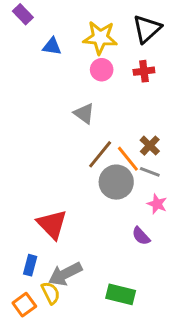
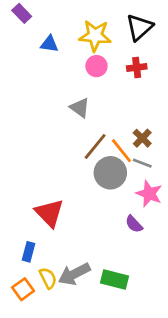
pink star: (157, 204) -> (149, 194), size x1.4
gray arrow: (65, 274) -> (74, 274), moved

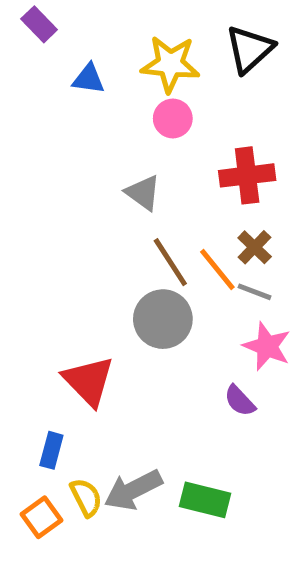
red cross: (137, 67) -> (247, 175), moved, size x1.5
brown line: (95, 146) -> (170, 262), turned -72
gray circle: (110, 173) -> (163, 319), moved

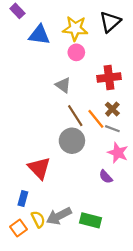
blue triangle: (89, 79) -> (39, 35), size x1.5

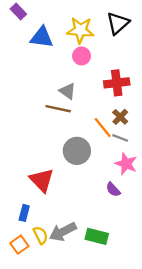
brown line: (75, 116) -> (58, 109), moved, turned -45

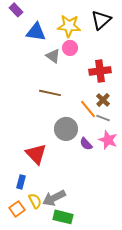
gray triangle: (67, 91) -> (53, 56), moved
purple semicircle: (113, 190) -> (86, 144), moved
green rectangle: (97, 236) -> (63, 217), moved

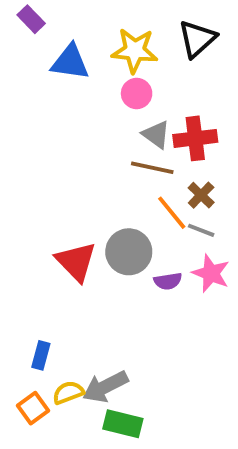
gray triangle: (53, 56) -> (156, 135), moved
brown line: (50, 93) -> (152, 168), moved
purple semicircle: (86, 144) -> (168, 281), turned -56
red triangle: (36, 154) -> (76, 262), moved
yellow semicircle: (35, 201) -> (68, 393), turned -84

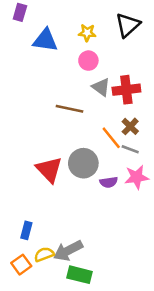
purple rectangle: (31, 19) -> (20, 12), turned 60
yellow star: (135, 50) -> (87, 33), size x0.6
brown line: (152, 168) -> (69, 109), moved
pink star: (211, 273) -> (137, 177), turned -30

